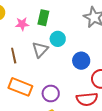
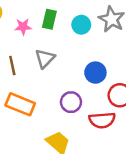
cyan circle: (58, 39) -> (81, 25), moved
purple circle: (51, 93) -> (71, 102), moved

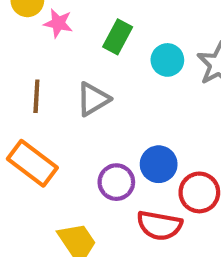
pink star: (23, 27) -> (58, 23), moved
blue circle: (95, 73) -> (159, 164), moved

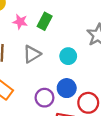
pink star: (58, 23) -> (20, 22), moved
cyan circle: (167, 60) -> (68, 56), moved

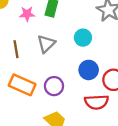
purple circle: (44, 98) -> (54, 86), moved

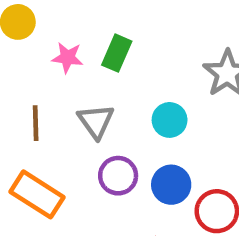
gray triangle: (46, 44) -> (96, 121), turned -30
purple circle: (54, 86) -> (118, 176), moved

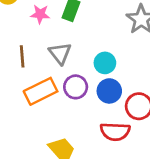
cyan circle: (170, 120) -> (105, 63), moved
orange rectangle: (37, 194) -> (41, 91), moved, turned -56

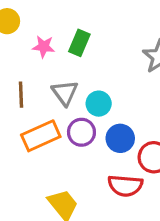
cyan circle: (105, 63) -> (99, 104), moved

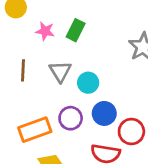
purple circle: (81, 132) -> (71, 118), moved
orange rectangle: (41, 136) -> (35, 130), moved

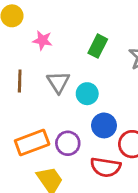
green rectangle: (76, 30) -> (98, 46), moved
purple circle: (71, 118) -> (68, 143), moved

